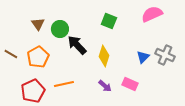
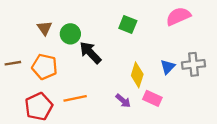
brown line: (11, 54) -> (13, 63), turned -40
gray cross: (165, 55) -> (193, 64), turned -30
yellow diamond: (104, 56) -> (137, 75), moved
orange pentagon: (38, 57) -> (45, 67), turned -30

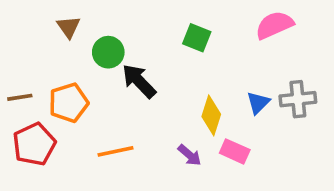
brown triangle: (45, 28) -> (69, 27), moved
orange pentagon: (45, 67) -> (69, 103), turned -30
red pentagon: (39, 107) -> (34, 144), moved

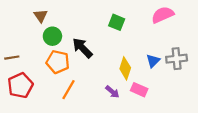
green circle: (108, 52) -> (52, 36), moved
orange pentagon: (69, 103) -> (58, 62), moved, turned 30
orange line: (115, 151) -> (68, 90), turned -48

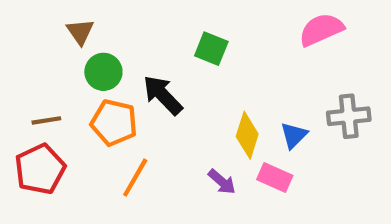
green square: (117, 22) -> (211, 49), moved
brown line: (12, 58) -> (46, 120), moved
blue triangle: (153, 61) -> (294, 135), moved

